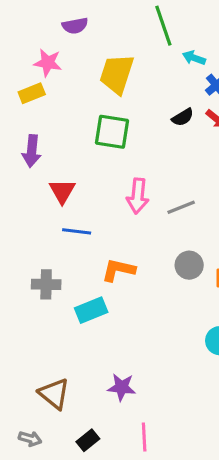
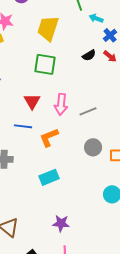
red triangle: (62, 191) -> (32, 101), moved
orange L-shape: (118, 270) -> (49, 137), moved, turned -35
cyan rectangle: (91, 310) -> (49, 177), moved
purple star: (122, 387) -> (61, 223), moved

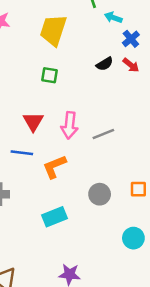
green square: (45, 64) -> (49, 75), size x0.6
gray circle: (93, 147) -> (100, 194), moved

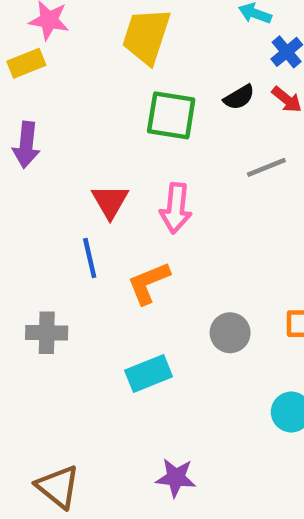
green square: (49, 75) -> (171, 115), moved, size x1.6
gray line: (103, 134) -> (266, 167), moved
blue line: (22, 153) -> (90, 258), turned 70

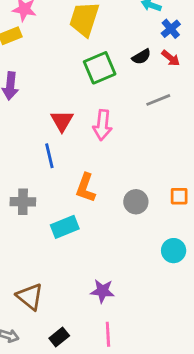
green square: (171, 115) -> (100, 68), turned -32
orange L-shape: (149, 283) -> (86, 188), moved, turned -48
cyan rectangle: (149, 373) -> (65, 227), moved

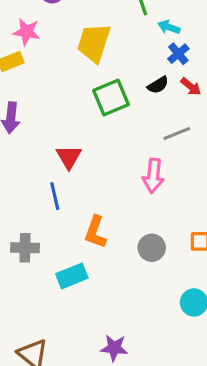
blue cross: (171, 29) -> (178, 54), moved
pink arrow: (102, 125) -> (153, 176), moved

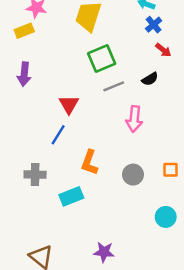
black semicircle: (158, 85) -> (150, 79), moved
gray line: (177, 134) -> (114, 86), moved
blue line: (55, 196) -> (58, 135), turned 45

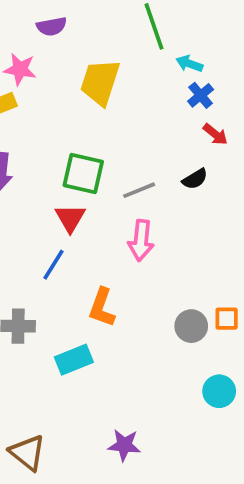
green square: (102, 58) -> (83, 173), moved, turned 36
pink arrow: (134, 119) -> (141, 240), moved
gray circle: (133, 175) -> (191, 326), moved

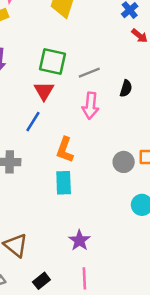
black semicircle: (195, 179) -> (126, 88), moved, turned -42
cyan rectangle: (74, 360) -> (64, 183), moved, turned -70
purple star: (124, 445) -> (79, 240), turned 30

